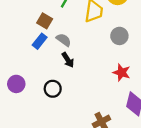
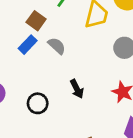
black arrow: (68, 60) -> (77, 89), moved

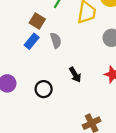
gray semicircle: (57, 46) -> (56, 40), turned 35

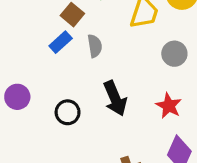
black arrow: (75, 75) -> (115, 98), size x1.5

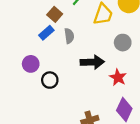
purple circle: (17, 97) -> (31, 64), moved
black arrow: (115, 98) -> (92, 62), moved, turned -70

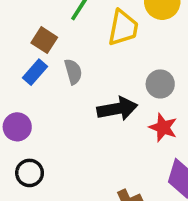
gray circle: (123, 43) -> (160, 84), moved
black circle: (50, 80) -> (30, 173), moved

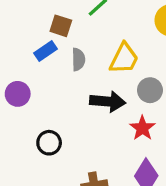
yellow trapezoid: (123, 28) -> (124, 58), moved
brown square: (44, 40) -> (61, 26), turned -30
black circle: (30, 173) -> (49, 143), moved

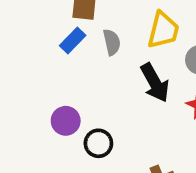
purple circle: (18, 94) -> (66, 121), moved
black arrow: (108, 101) -> (155, 83), turned 68

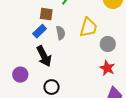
black arrow: (155, 83) -> (44, 56), moved
purple circle: (66, 121) -> (20, 75), moved

